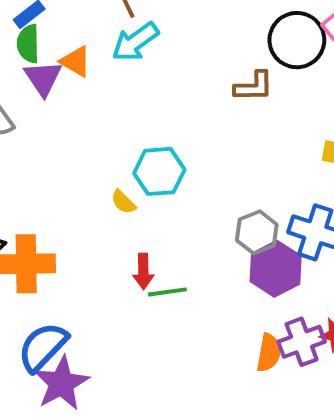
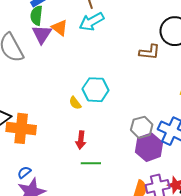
green line: (167, 292) -> (91, 163), moved
blue semicircle: (43, 347) -> (24, 172), size x0.5

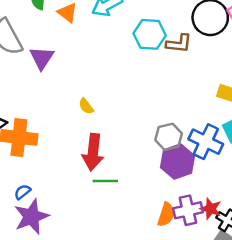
purple triangle: (42, 34) -> (42, 58), moved
cyan hexagon: (96, 90) -> (150, 34), moved
red arrow: (81, 140) -> (93, 152), size x1.6

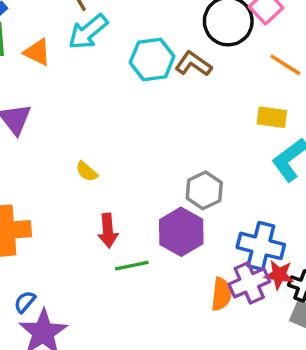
brown L-shape: (179, 43) -> (193, 64), turned -140
blue cross: (206, 142) -> (261, 246), moved
red arrow: (93, 152) -> (108, 231), size x0.7
purple hexagon: (178, 162) -> (181, 232), moved

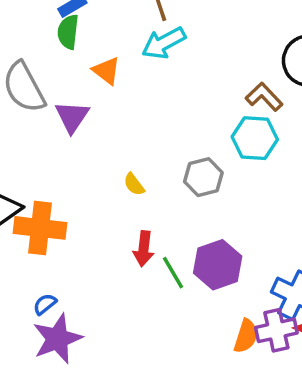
orange triangle: (37, 52) -> (106, 71), moved
cyan hexagon: (152, 59) -> (255, 138), moved
gray hexagon: (204, 190) -> (203, 177), moved
green line: (132, 266) -> (173, 273), moved, turned 60

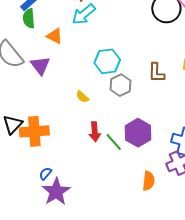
brown L-shape: (264, 97) -> (156, 73), moved, turned -125
cyan hexagon: (255, 138) -> (107, 61), moved
orange semicircle: (246, 336) -> (149, 181), moved

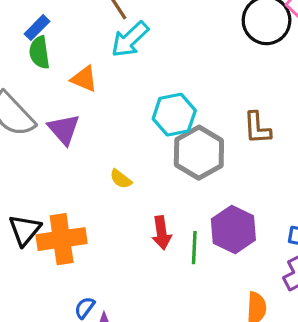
gray hexagon: (120, 85) -> (199, 153), size x1.4
yellow semicircle: (82, 97) -> (121, 179), moved
green line: (114, 142) -> (194, 248), turned 48

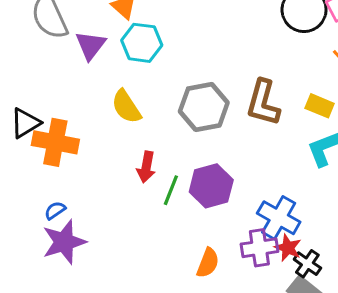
cyan hexagon: (174, 115) -> (142, 43), moved
brown L-shape: (257, 128) -> (263, 103), size x1.4
yellow semicircle: (121, 179) -> (126, 107), size x1.6

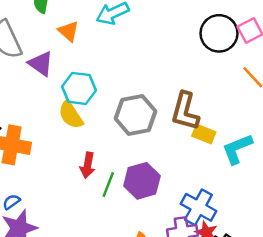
cyan hexagon: (142, 43) -> (79, 88), moved
purple triangle: (91, 45) -> (41, 64), turned -32
yellow rectangle: (320, 106) -> (204, 134), moved

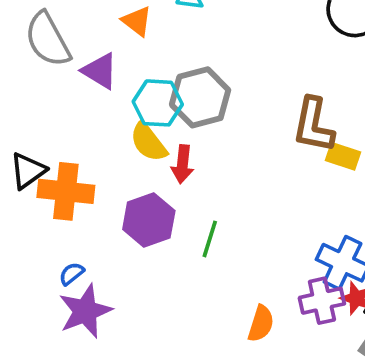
gray hexagon: (136, 115) -> (200, 97), moved
red arrow: (88, 165) -> (182, 164), moved
purple hexagon: (142, 181) -> (149, 220), moved

